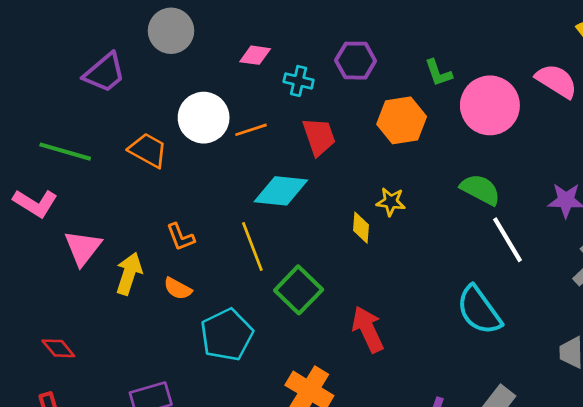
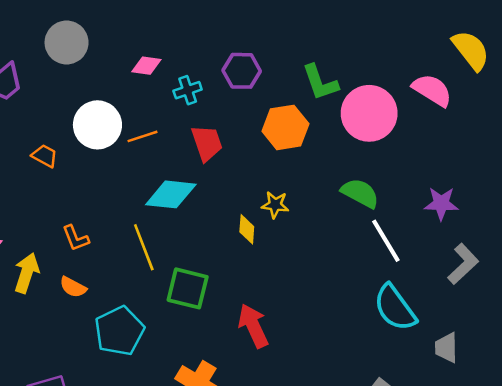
green L-shape: (438, 73) -> (320, 82), size x1.4
cyan cross: (299, 81) -> (188, 90), turned -32
orange trapezoid: (148, 150) -> (45, 156), size x0.7
green square: (299, 290) -> (188, 288), turned -30
cyan semicircle: (479, 310) -> (395, 308), moved

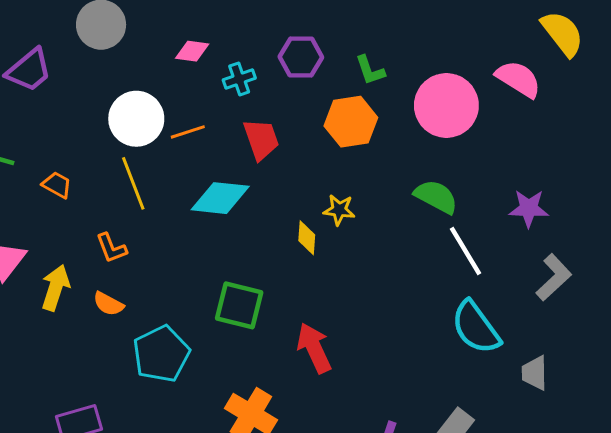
green L-shape: (320, 82) -> (370, 70), moved, size x0.7
orange trapezoid: (45, 156) -> (57, 185), moved
yellow line: (144, 247) -> (133, 183), moved

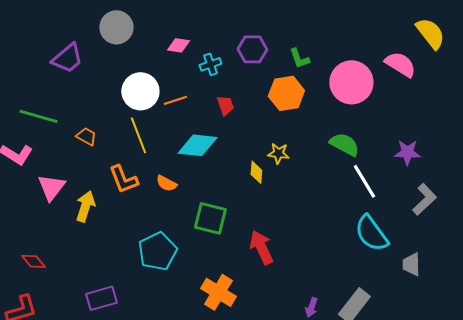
red trapezoid: (261, 139) -> (225, 105), size x0.7
orange L-shape: (111, 248) -> (123, 179), size x1.4
orange semicircle: (108, 304) -> (166, 183), moved

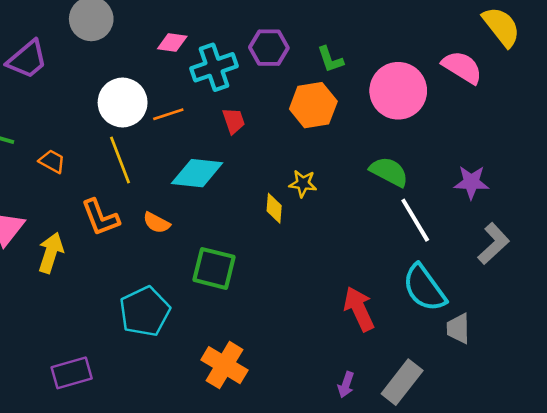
cyan cross: (210, 64) -> (214, 67), size x1.6
red arrow: (261, 247) -> (359, 309), moved
gray trapezoid: (411, 264) -> (458, 328), moved

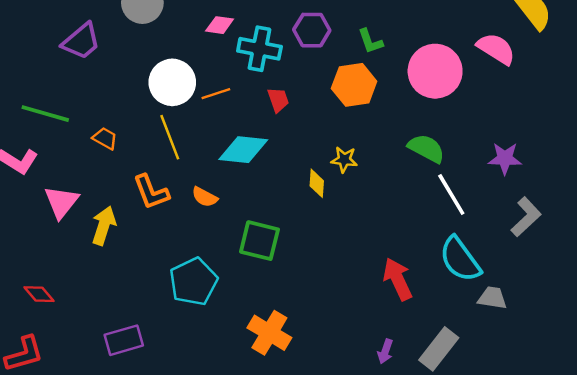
cyan cross: (214, 67) -> (259, 49), turned 30
gray trapezoid: (458, 328) -> (492, 298), turned 100

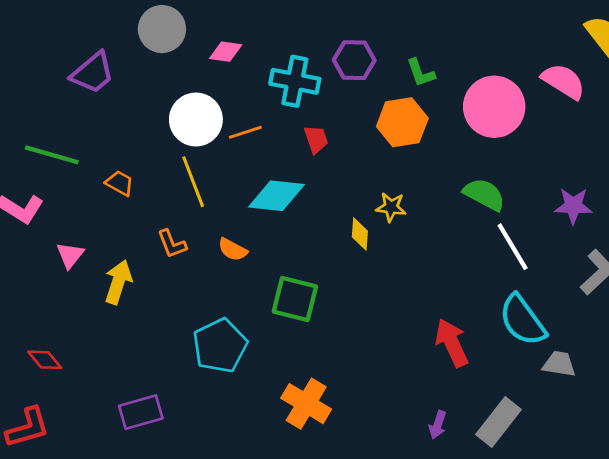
pink diamond: (220, 25) -> (226, 52), moved
orange L-shape: (151, 192) -> (172, 244), size x0.7
pink triangle: (61, 202) -> (70, 255), size x0.7

